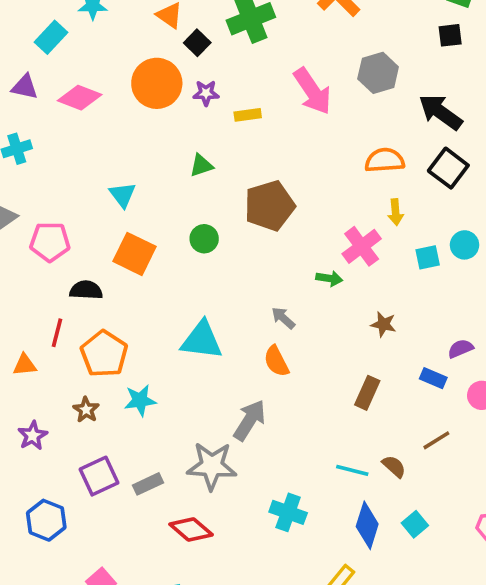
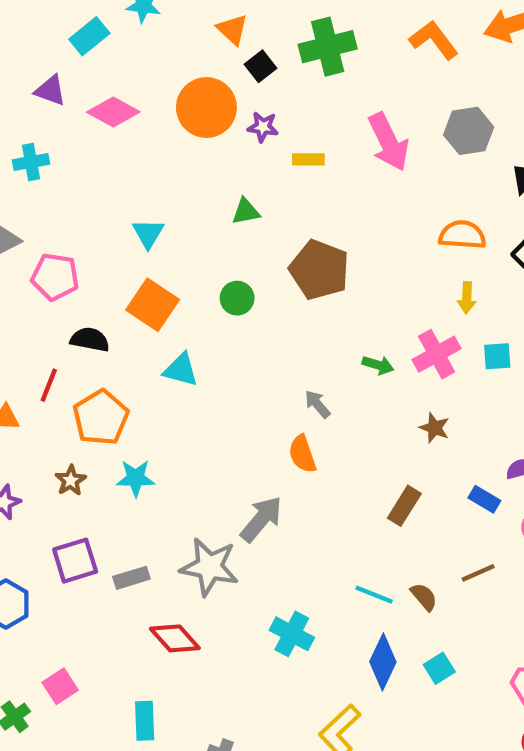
brown pentagon: (269, 206) -> (319, 270), turned 30
pink cross: (362, 246) -> (437, 354), moved
cyan triangle: (202, 340) -> (181, 370), moved, size x0.7

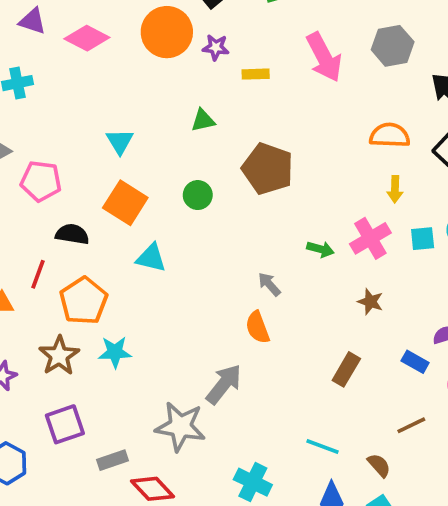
brown star: (71, 480) -> (59, 356), size x1.5
gray rectangle: (131, 578) -> (112, 460), moved
brown semicircle: (424, 597) -> (379, 465), moved

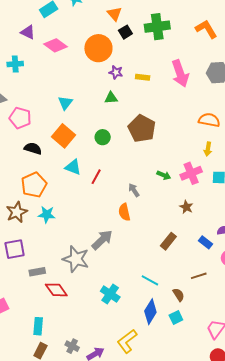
purple star: (216, 47) -> (116, 72), moved
red line: (38, 274) -> (96, 177), moved

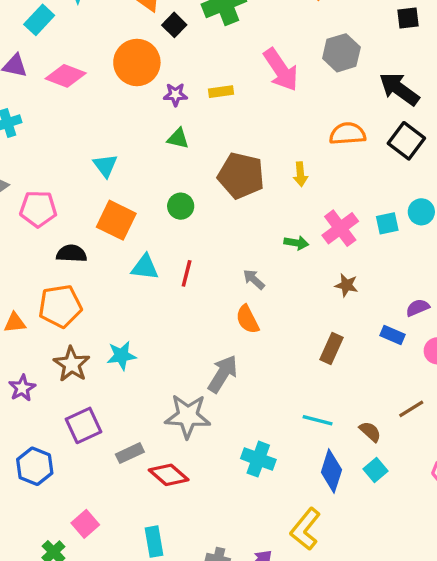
green triangle: (111, 98) -> (178, 138), turned 32
yellow arrow: (208, 149) -> (300, 174), moved
orange pentagon: (34, 185) -> (60, 306), moved, turned 30
brown line: (199, 276) -> (411, 409), moved

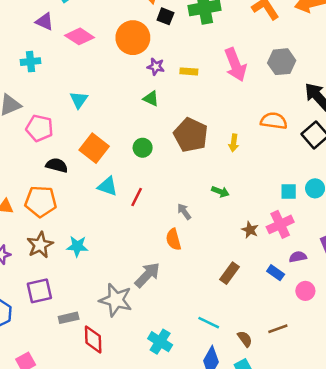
black square: (174, 25) -> (165, 16), turned -35
cyan triangle: (105, 166) -> (79, 100), moved
pink cross: (340, 228) -> (280, 224), moved
red diamond: (169, 475) -> (93, 339), turned 36

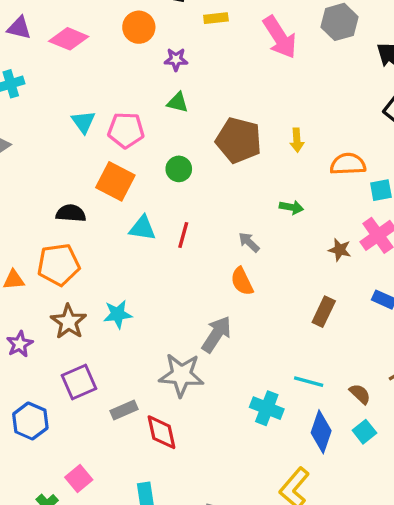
orange circle: (133, 38) -> (139, 27), size x0.7
yellow rectangle: (189, 71) -> (216, 18), moved
orange semicircle: (274, 121) -> (348, 164), moved
pink pentagon: (40, 128) -> (126, 130), moved
cyan cross: (160, 342) -> (267, 408), moved

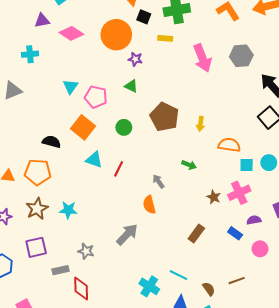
orange circle: (139, 27) -> (116, 35), size x1.5
purple triangle: (19, 28) -> (42, 21), turned -35
gray star: (181, 375) -> (86, 251), moved, size x0.6

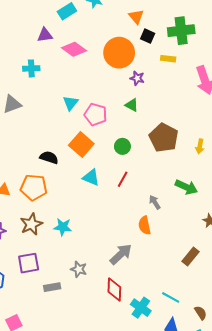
green arrow: (189, 165) -> (186, 187), size x1.5
red line: (119, 169) -> (123, 179), moved
red diamond: (81, 288) -> (114, 290), moved

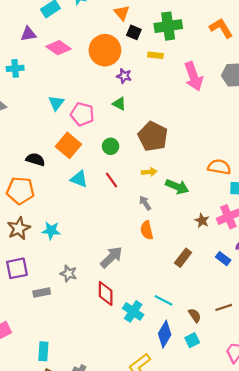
yellow arrow: (200, 146) -> (149, 172), moved, turned -104
red line: (123, 179) -> (112, 180), turned -63
orange semicircle: (145, 225) -> (147, 230), moved

